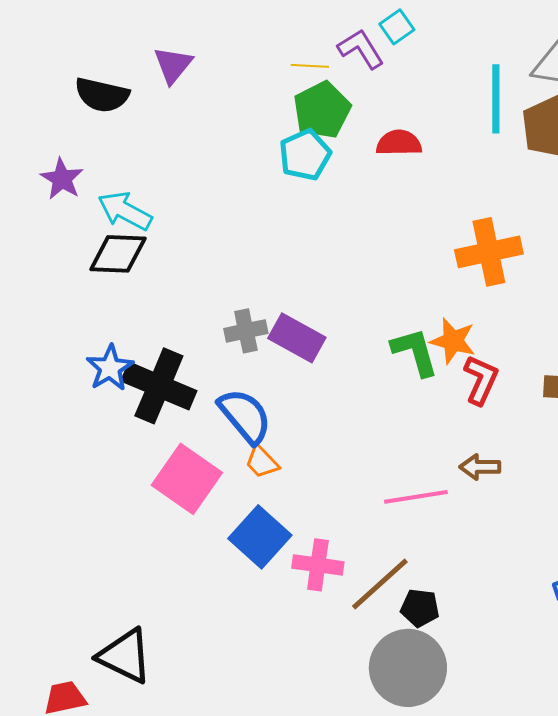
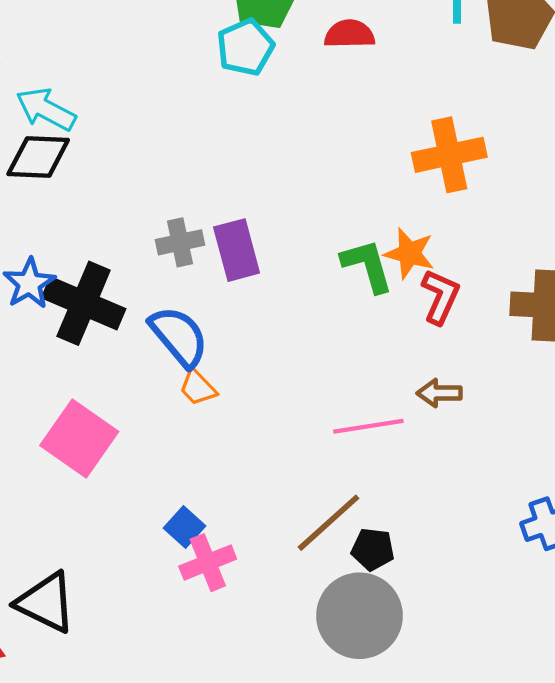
purple rectangle: (297, 338) -> (237, 250), turned 46
pink square: (187, 479) -> (79, 438), moved
blue square: (260, 537) -> (184, 527), moved, size x0.6
pink cross: (318, 565) -> (208, 563), moved, turned -30

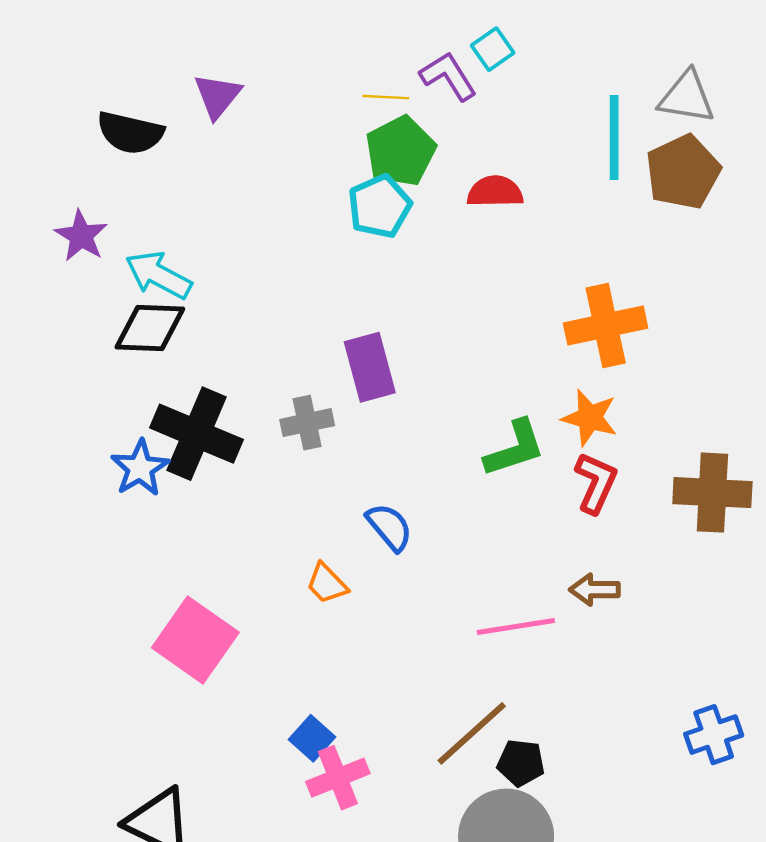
purple rectangle: (237, 250) -> (370, 367), moved
orange star: (409, 253) -> (590, 418), moved
green L-shape: (367, 266) -> (515, 448), turned 88
black cross: (84, 303) -> (197, 434), moved
blue semicircle: (179, 337) -> (389, 527), moved, size x0.7

